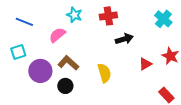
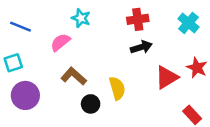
red cross: (108, 16) -> (138, 19), moved
red triangle: (145, 64) -> (167, 77), size x1.5
purple circle: (40, 71) -> (25, 95), moved
black circle: (65, 86) -> (91, 104), moved

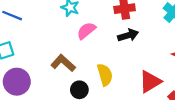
pink semicircle: (60, 42) -> (86, 31), moved
red triangle: (167, 77) -> (150, 82), moved

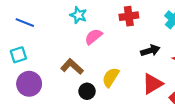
black arrow: (128, 35) -> (150, 51), moved
yellow semicircle: (105, 75) -> (111, 77), turned -132

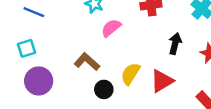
black arrow: (150, 51) -> (175, 44), turned -60
red triangle: (152, 84) -> (162, 81), moved

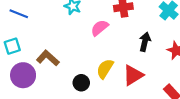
pink semicircle: (111, 28) -> (100, 28), moved
brown L-shape: (87, 62) -> (48, 58), moved

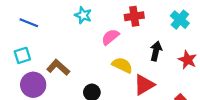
yellow semicircle: (105, 69) -> (122, 65), moved, turned 84

